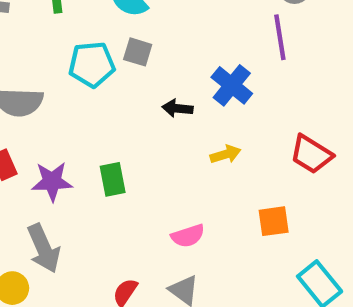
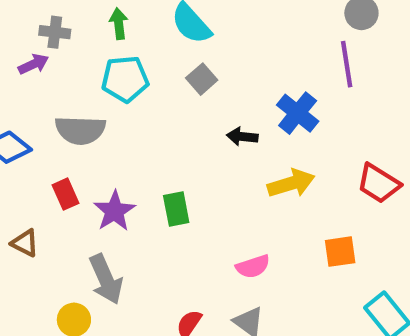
gray square: (138, 52) -> (202, 79), turned 32
cyan pentagon: (92, 64) -> (125, 79), moved
yellow arrow: (226, 154) -> (291, 183), size x1.5
purple star: (52, 181) -> (114, 211), turned -30

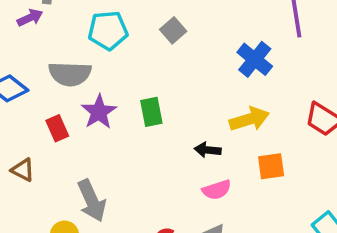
black arrow: (242, 137) -> (208, 150), moved
green rectangle: (176, 209) -> (151, 112), moved
purple star: (114, 211) -> (99, 112), moved
orange square: (340, 252) -> (271, 166), moved

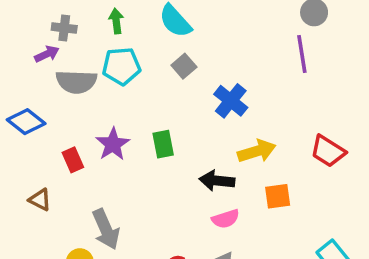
blue cross: (255, 59) -> (231, 101), moved
gray semicircle: (70, 74) -> (76, 82), moved
black arrow: (208, 150) -> (217, 181), size x1.4

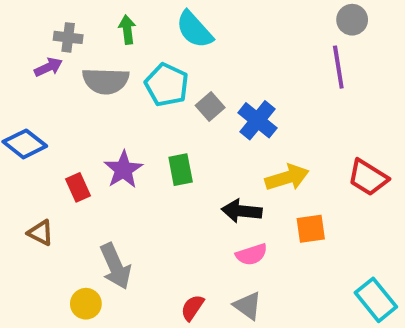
cyan pentagon: (121, 66) -> (167, 85), moved, turned 30
gray square: (184, 66) -> (210, 107), moved
gray semicircle: (76, 82) -> (106, 81), moved

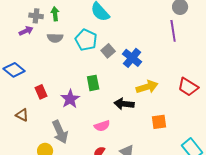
green arrow: (127, 30) -> (55, 14), moved
gray semicircle: (106, 81) -> (55, 38), size x0.7
purple star: (123, 170) -> (70, 99), moved
orange square: (311, 229) -> (159, 122), moved
pink semicircle: (252, 254) -> (102, 126), moved

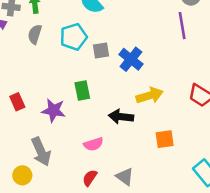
gray semicircle: (55, 38) -> (35, 34), turned 105
cyan pentagon: (86, 40) -> (74, 37), turned 30
gray square: (108, 51) -> (101, 51), turned 32
purple star: (70, 99) -> (54, 110), turned -30

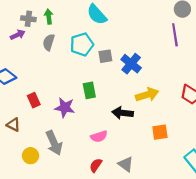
yellow circle: (22, 175) -> (31, 156), moved

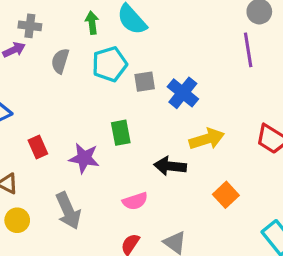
green arrow: (49, 17) -> (92, 23), moved
orange square: (160, 132) -> (226, 195), turned -35
yellow circle: (31, 156) -> (17, 220), moved

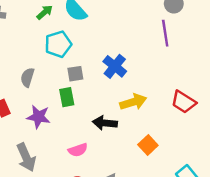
green arrow: (92, 23) -> (45, 12), turned 56
gray semicircle: (60, 61) -> (27, 77), moved
gray square: (145, 82) -> (75, 74), moved

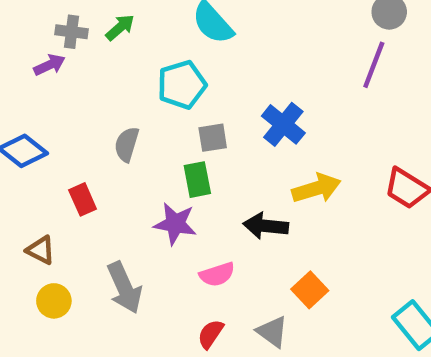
green arrow: (45, 12) -> (120, 27), moved
purple line: (165, 33) -> (374, 65), turned 30
purple star: (38, 117) -> (175, 224), moved
orange square: (148, 145) -> (310, 290), moved

